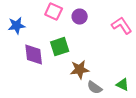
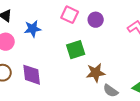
purple diamond: (34, 55) -> (32, 75), moved

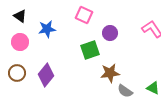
purple circle: (96, 20) -> (110, 33), moved
purple diamond: (32, 75) -> (46, 75), turned 45

